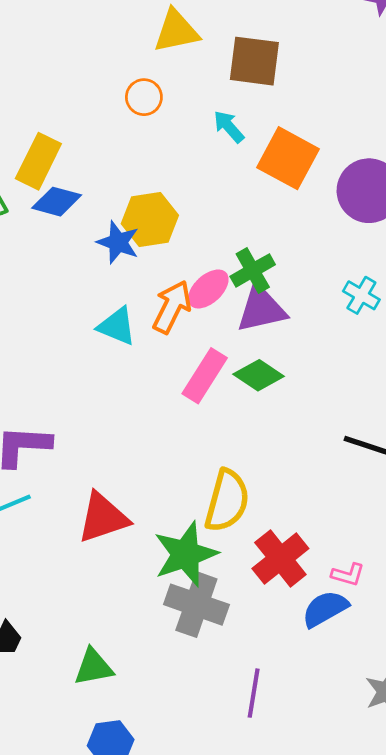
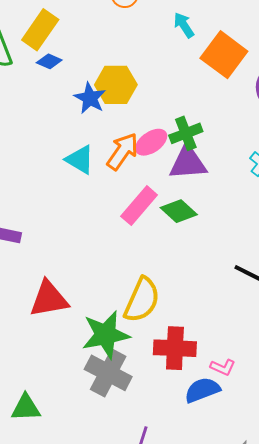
blue diamond: (57, 202) -> (49, 61), size x0.7
red cross: (280, 558) -> (175, 348), turned 33

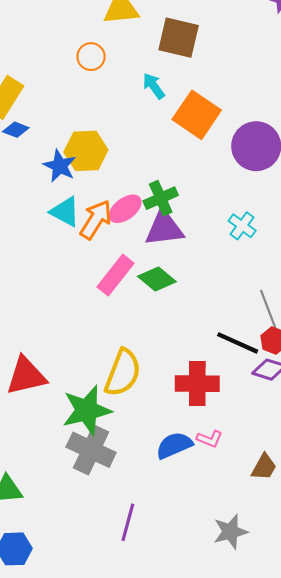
cyan triangle: (80, 160) -> (65, 212), moved
red cross: (175, 348) -> (197, 384), moved
blue semicircle: (202, 390) -> (174, 445), moved

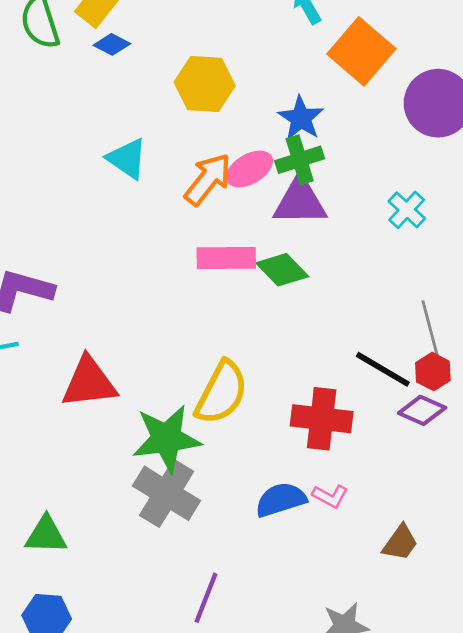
blue star: (60, 166) -> (301, 118), moved
cyan triangle: (65, 212) -> (127, 159), moved
pink rectangle: (115, 275) -> (226, 258), turned 45

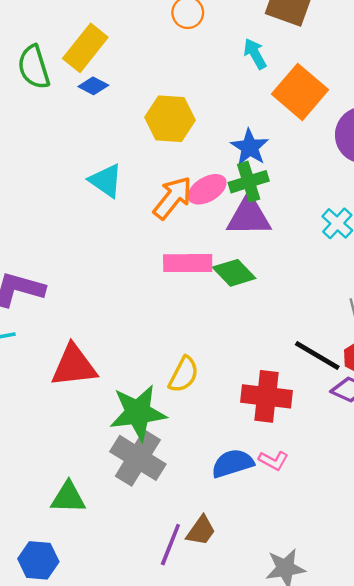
yellow semicircle: (221, 393) -> (184, 375), size x0.7
green triangle: (46, 535) -> (68, 497), moved
brown trapezoid: (400, 543) -> (201, 531), moved

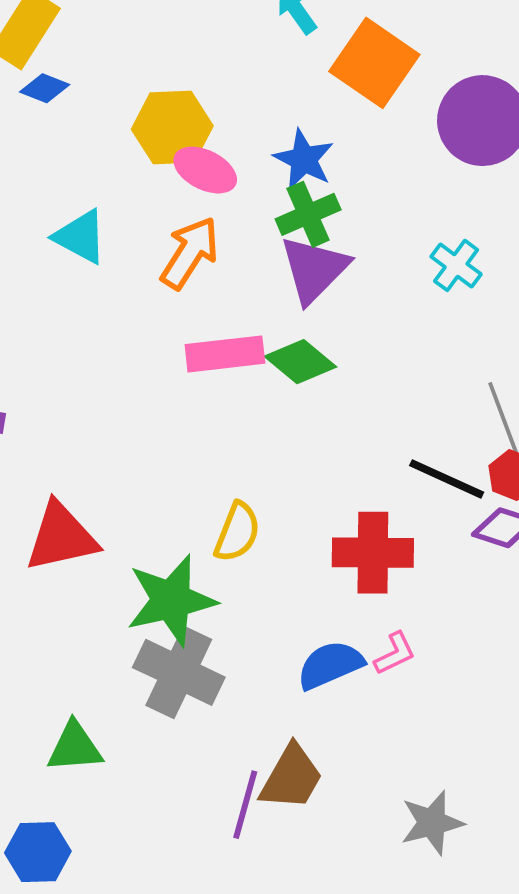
pink ellipse: (207, 189) -> (205, 170), moved, turned 63
purple triangle: (249, 216) -> (314, 269), turned -39
pink L-shape: (273, 460) -> (395, 653), turned -48
brown trapezoid: (201, 531) -> (291, 777), size x1.4

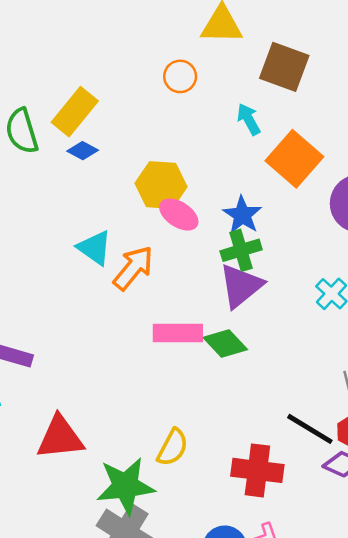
orange arrow: (190, 253) -> (133, 268), moved

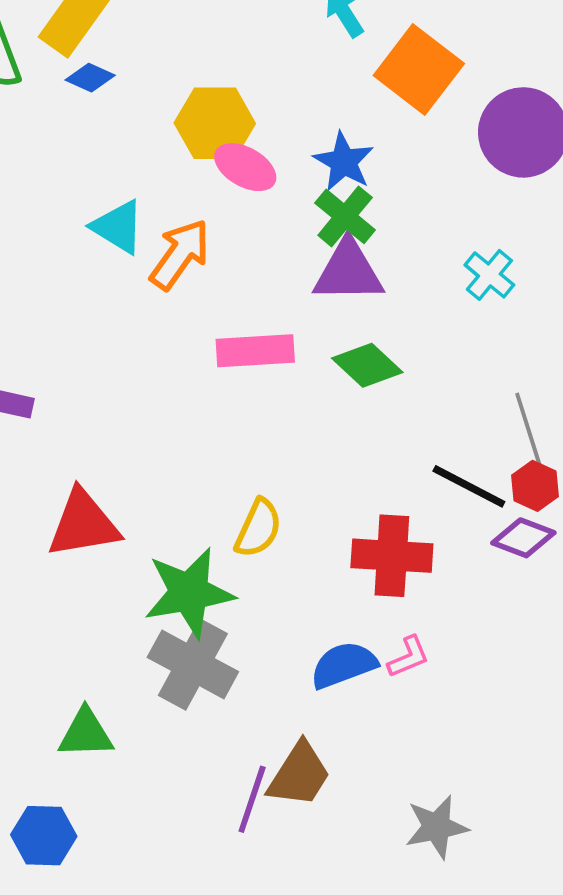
green cross: (241, 250) -> (345, 216), turned -30
purple triangle: (241, 286) -> (348, 271), turned 42
green diamond: (225, 344) -> (367, 365), moved

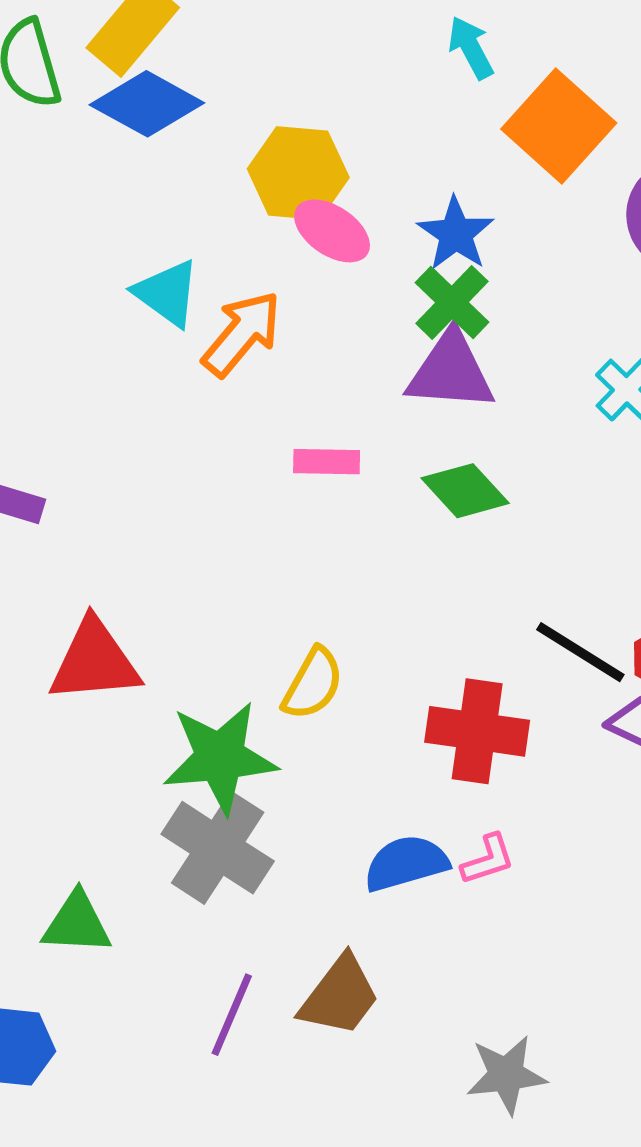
blue diamond: (90, 78) -> (147, 104), size x1.8
pink rectangle: (255, 351) -> (327, 462), size x0.7
purple line: (252, 799) -> (232, 1015), moved

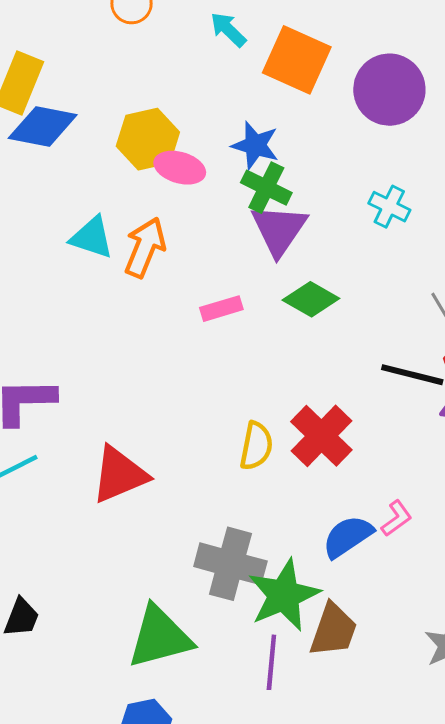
purple triangle: (451, 371) -> (279, 230), turned -42
red cross: (477, 731) -> (321, 436), moved, turned -36
green star: (220, 757) -> (284, 595), moved
green triangle: (77, 923) -> (160, 637), size x1.5

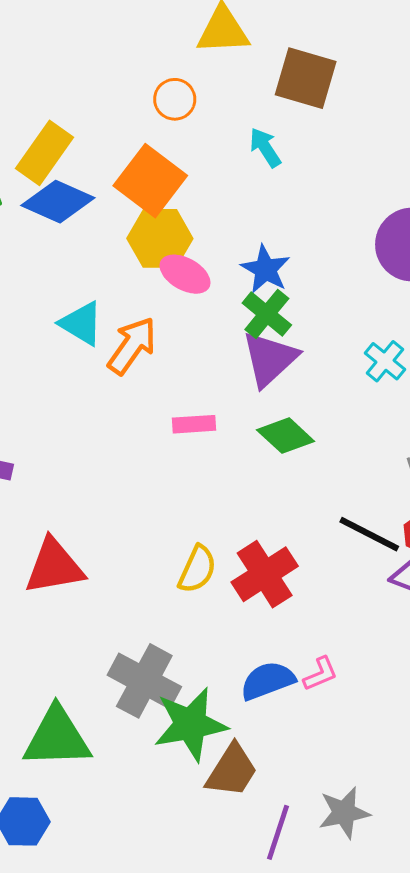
orange square: (297, 60) -> (150, 181), moved
purple line: (271, 662) -> (278, 832), moved

